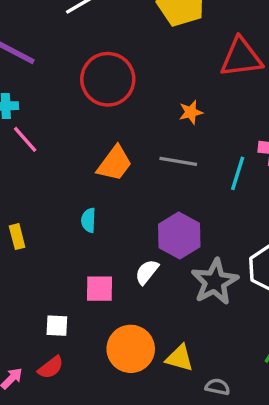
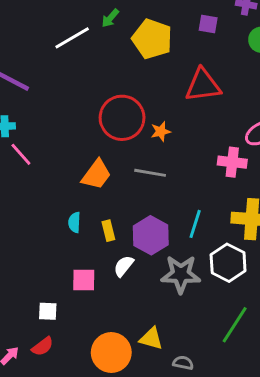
red circle: (108, 79) -> (122, 118), moved
cyan line: (238, 173) -> (195, 224), moved
yellow rectangle: (17, 237) -> (108, 231), moved
gray star: (215, 282) -> (181, 274), turned 30
orange circle: (131, 349) -> (111, 353), moved

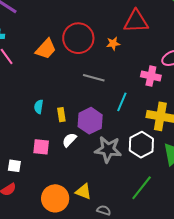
orange star: (161, 131) -> (113, 44), moved
orange trapezoid: (96, 175) -> (46, 49), moved
cyan line: (195, 224) -> (122, 102), moved

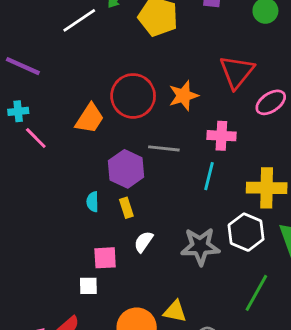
red triangle: (136, 21) -> (237, 72), moved, turned -40
orange star: (113, 44) -> (183, 96), size x1.5
pink cross: (151, 76) -> (221, 136), moved
purple hexagon: (90, 121) -> (126, 169), moved
white square: (14, 166) -> (88, 286), moved

